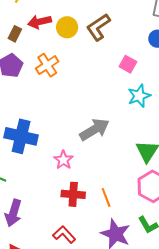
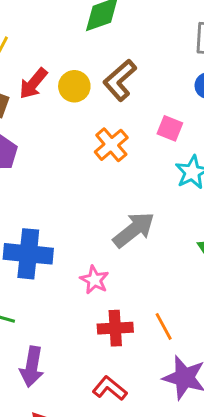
red arrow: (40, 22) -> (33, 84), turned -30
orange cross: (47, 65) -> (111, 145), moved

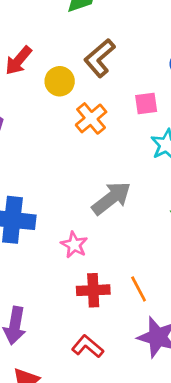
yellow circle: (74, 86) -> (60, 81), moved
pink square: (170, 128) -> (146, 104), turned -30

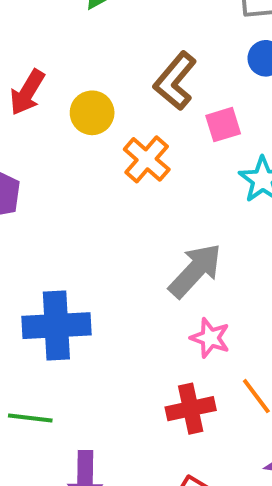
brown L-shape: (100, 58) -> (175, 81), moved
pink star: (74, 245) -> (210, 338), moved

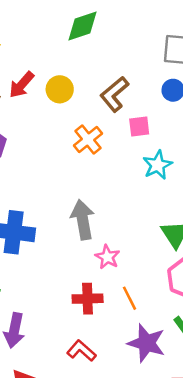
yellow circle: (92, 113) -> (60, 89), moved
gray arrow: (195, 271) -> (83, 220), moved, turned -63

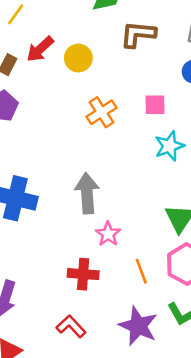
brown L-shape: (114, 94) -> (138, 34), moved, turned 39
orange line: (130, 298) -> (141, 271), moved

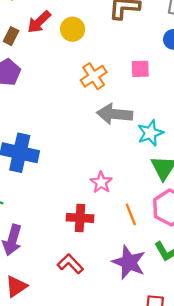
cyan star: (169, 146) -> (150, 133), moved
gray arrow: (87, 193) -> (115, 114), moved, turned -80

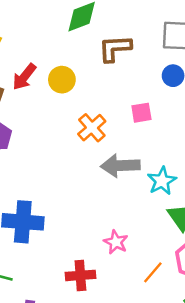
orange line: (131, 214) -> (153, 272), turned 70
red cross: (80, 218) -> (80, 275), moved

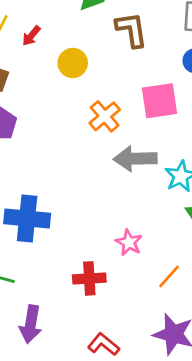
brown L-shape: (115, 48) -> (132, 30), turned 84
red arrow: (24, 77) -> (31, 36), moved, size x0.7
pink square: (141, 113) -> (159, 101), size x1.6

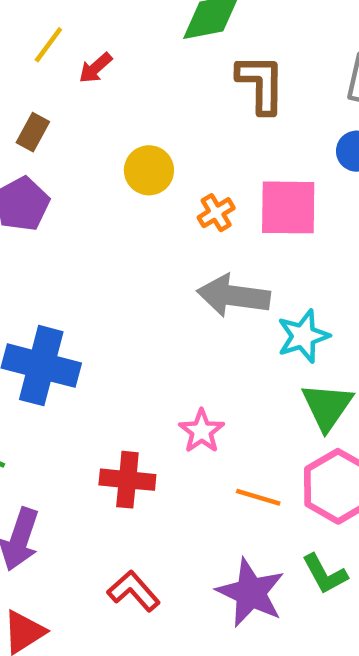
yellow circle: (73, 63) -> (149, 170), moved
orange cross: (105, 116) -> (216, 213), moved, size x0.7
orange line: (169, 277) -> (258, 497), turned 56

